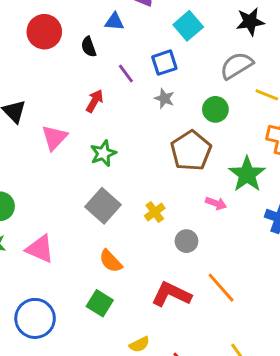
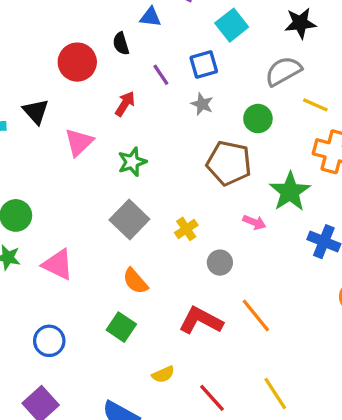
red circle: (44, 32) -> (77, 62), moved
brown pentagon: (191, 151) -> (229, 163), turned -30
blue circle: (35, 318) -> (49, 341), size x0.7

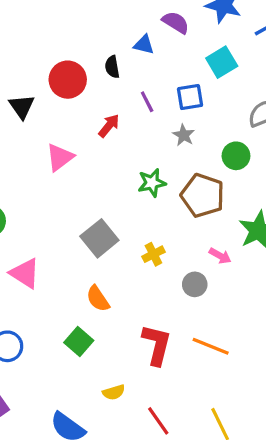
black triangle: (36, 111) -> (22, 107), moved
green star: (132, 162) -> (152, 183), moved
gray circle: (220, 263) -> (195, 284), moved
orange line: (256, 315) -> (211, 346), turned -36
red L-shape: (201, 321) -> (157, 345), turned 69

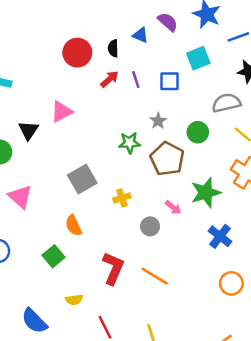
black triangle: (22, 107) -> (28, 130), moved
red arrow: (109, 126) -> (110, 79), moved
gray star: (184, 135) -> (158, 121), moved

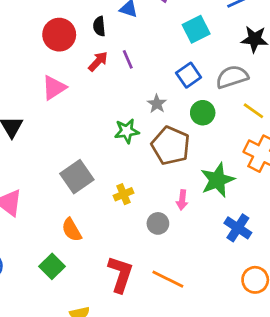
blue square: (170, 81) -> (189, 75), moved, turned -30
pink triangle: (62, 112) -> (54, 88), moved
pink arrow: (173, 207) -> (182, 200), turned 63

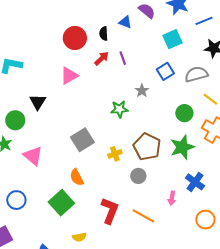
green circle: (203, 113) -> (184, 113), moved
brown pentagon: (171, 146) -> (147, 147), moved
pink arrow: (182, 200) -> (172, 198), moved
green square: (52, 266) -> (61, 203), size x1.4

